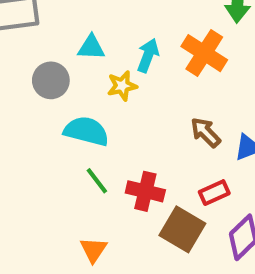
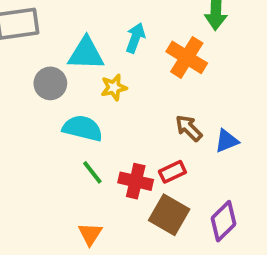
cyan triangle: (91, 47) -> (86, 54), size x1.5
cyan arrow: (148, 55) -> (135, 38), moved
red rectangle: (214, 193) -> (172, 172), moved

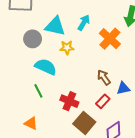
green line: (92, 172) -> (38, 91), moved
red rectangle: (172, 172) -> (103, 101), moved, turned -32
orange triangle: (90, 234) -> (31, 123), moved, turned -48

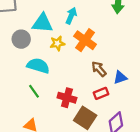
orange cross: (110, 39) -> (85, 40), moved
red rectangle: (103, 101) -> (101, 93), turned 32

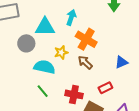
yellow star: (57, 43) -> (61, 52), moved
brown arrow: (99, 69) -> (85, 62), moved
blue triangle: (120, 77) -> (121, 62), moved

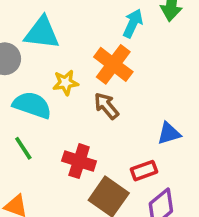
cyan arrow: (71, 17) -> (133, 23), moved
blue triangle: (121, 62) -> (169, 133), moved
red rectangle: (105, 88) -> (144, 171), moved

